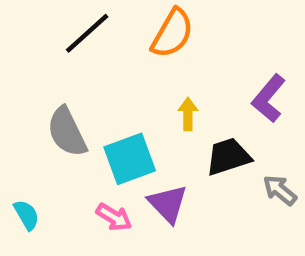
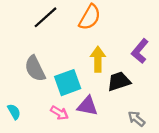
yellow arrow: (188, 114) -> (98, 59), size x1.5
gray arrow: (280, 190) -> (136, 119), moved
purple triangle: (168, 204) -> (87, 106), turned -35

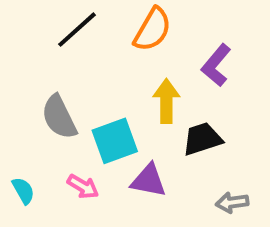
purple L-shape: (140, 51) -> (216, 65), moved
pink arrow: (59, 113) -> (83, 187), moved
gray arrow: (136, 119) -> (232, 202), turned -48

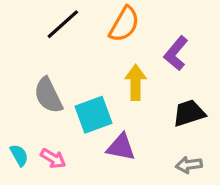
black trapezoid: (202, 139) -> (189, 113), moved
pink arrow: (83, 187) -> (53, 158), moved

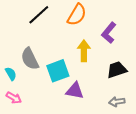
cyan semicircle: (19, 155) -> (11, 74), moved
pink arrow: (53, 158) -> (14, 98), moved

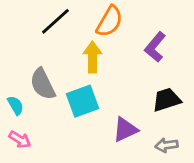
yellow arrow: (84, 51) -> (92, 57), moved
purple triangle: (75, 91) -> (125, 130), moved, turned -36

